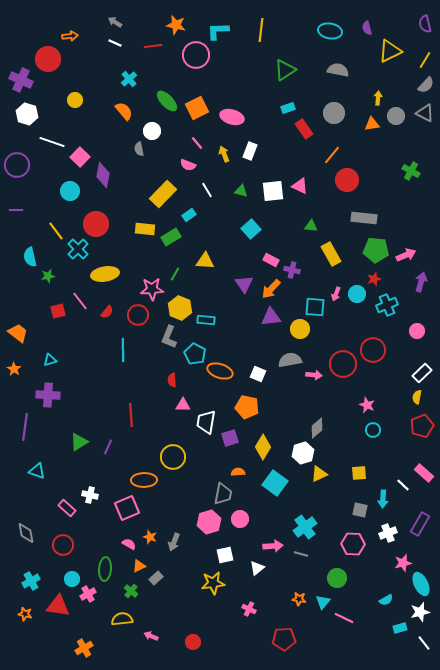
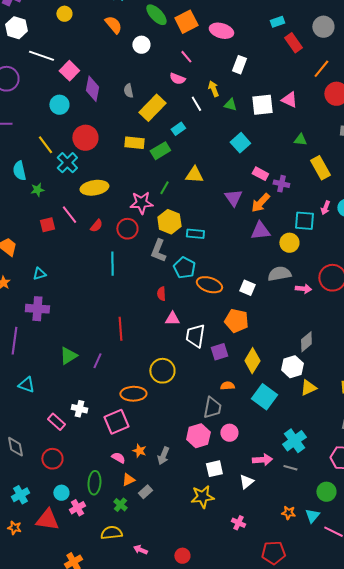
gray semicircle: (139, 149) -> (128, 91), moved
yellow arrow: (224, 154) -> (213, 89), moved

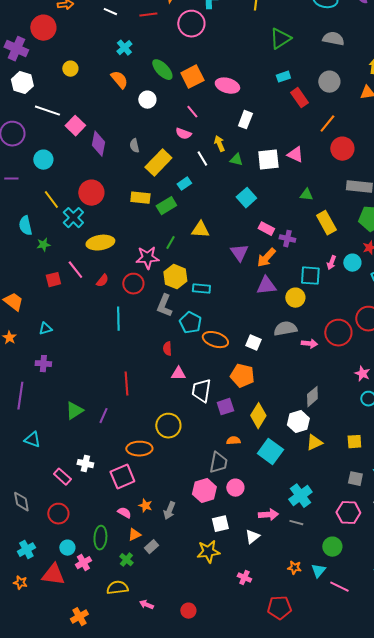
cyan circle: (59, 105) -> (43, 160), moved
purple cross: (37, 309) -> (43, 364), size x0.7

